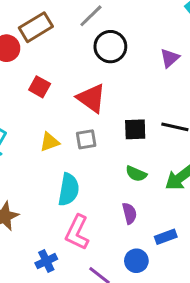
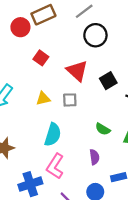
black square: (135, 129) -> (108, 81), moved, turned -35
blue cross: (46, 261) -> (30, 184), size x1.5

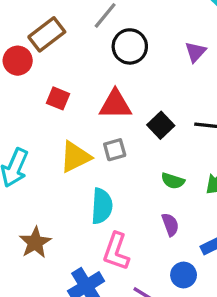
red triangle: (77, 71) -> (115, 105), turned -30
black square: (108, 81) -> (161, 125), moved
yellow triangle: (43, 99) -> (75, 157), size x1.5

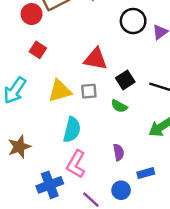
black circle: (130, 46) -> (133, 21), moved
red square: (58, 98) -> (38, 50), moved
green semicircle: (173, 181) -> (119, 106), moved

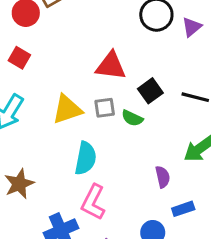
red square: (38, 50) -> (19, 58), moved
green semicircle: (119, 106) -> (132, 118), moved
purple semicircle: (118, 152) -> (163, 177), moved

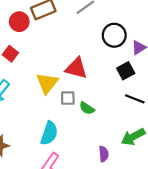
black square: (150, 91) -> (126, 71), moved
yellow triangle: (67, 109) -> (47, 83), moved, turned -40

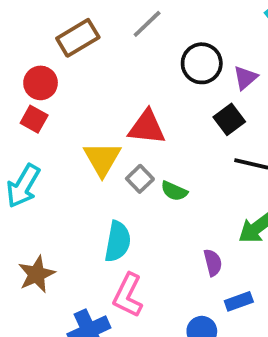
red circle: (19, 22) -> (41, 83), moved
gray square: (68, 98) -> (140, 179), turned -35

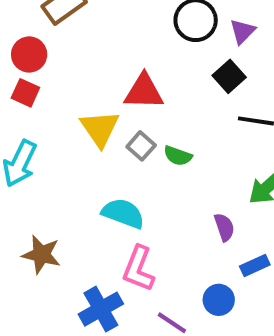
cyan semicircle: (118, 241) -> (123, 213), turned -75
brown star: (37, 274) -> (41, 254), turned -30

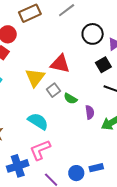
purple semicircle: (224, 227) -> (90, 112), moved
blue rectangle: (255, 265) -> (96, 168), moved
pink L-shape: (139, 269) -> (40, 150), turned 35

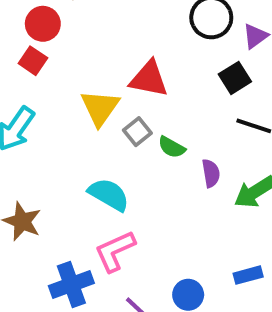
blue rectangle: (96, 168) -> (248, 275), moved

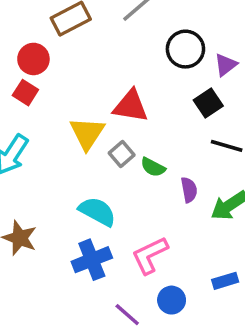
pink L-shape: (115, 251) -> (150, 255), moved
blue cross: (71, 284) -> (92, 260), moved

